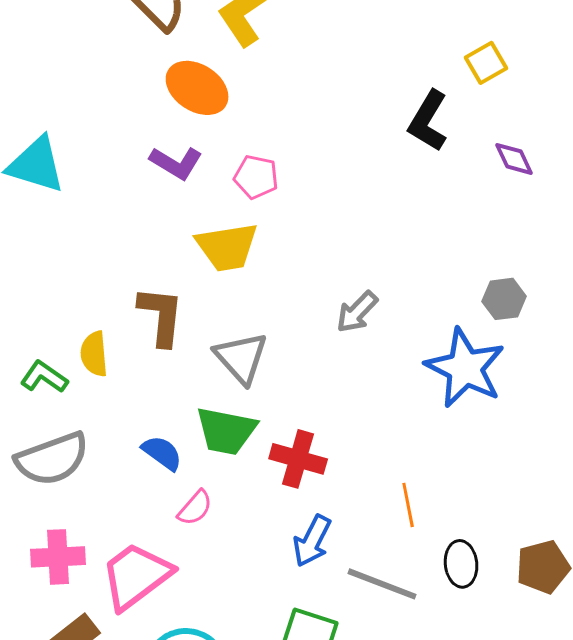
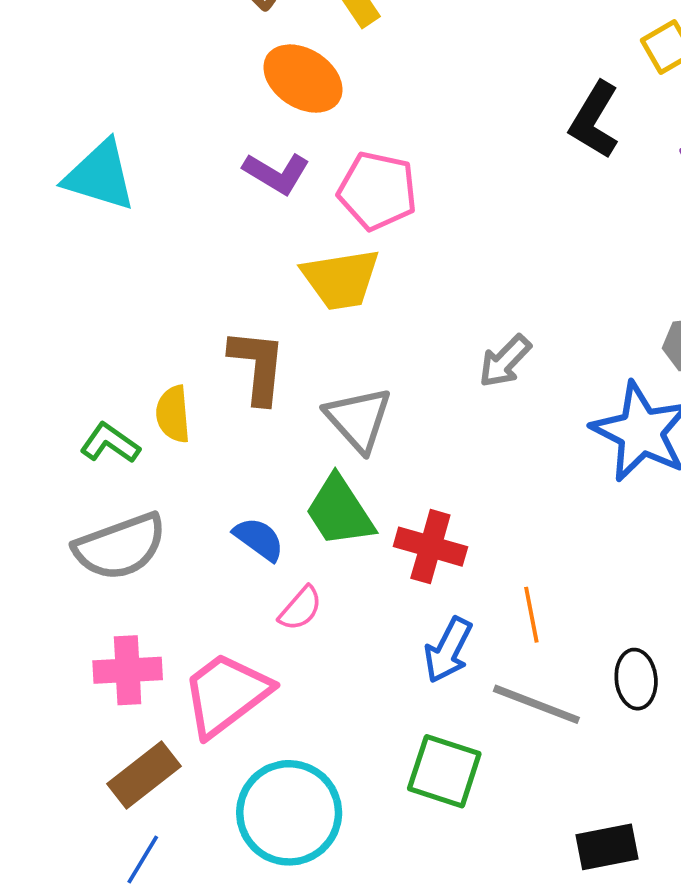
pink pentagon: (256, 177) -> (377, 191), size x1.4
green trapezoid: (226, 431) -> (340, 511), turned 46
orange line: (408, 505) -> (531, 615), moved

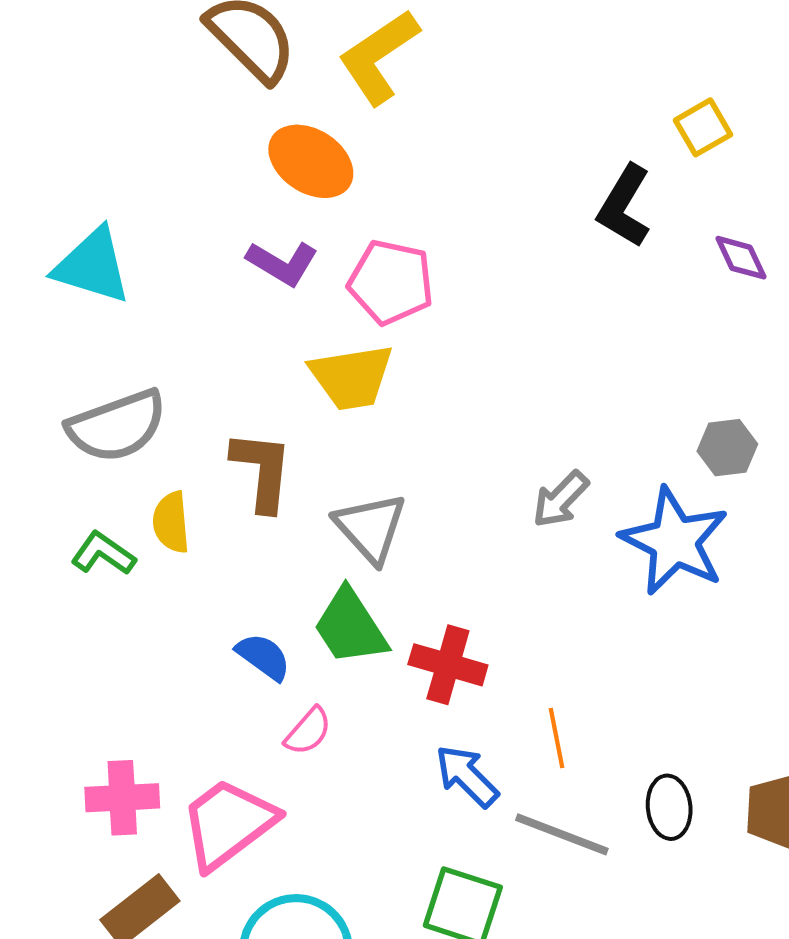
gray arrow: (505, 361) -> (561, 499), moved
gray semicircle: (120, 547) -> (117, 426), moved
blue arrow: (448, 650) -> (467, 776), turned 108

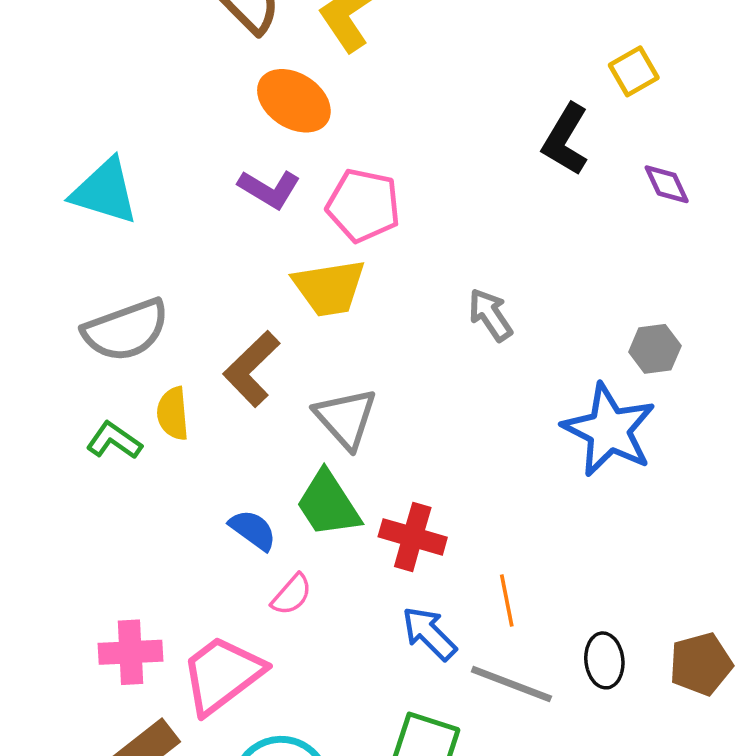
brown L-shape: (262, 471) -> (252, 369), turned -140
gray arrow: (561, 499) -> (490, 315), moved, turned 102

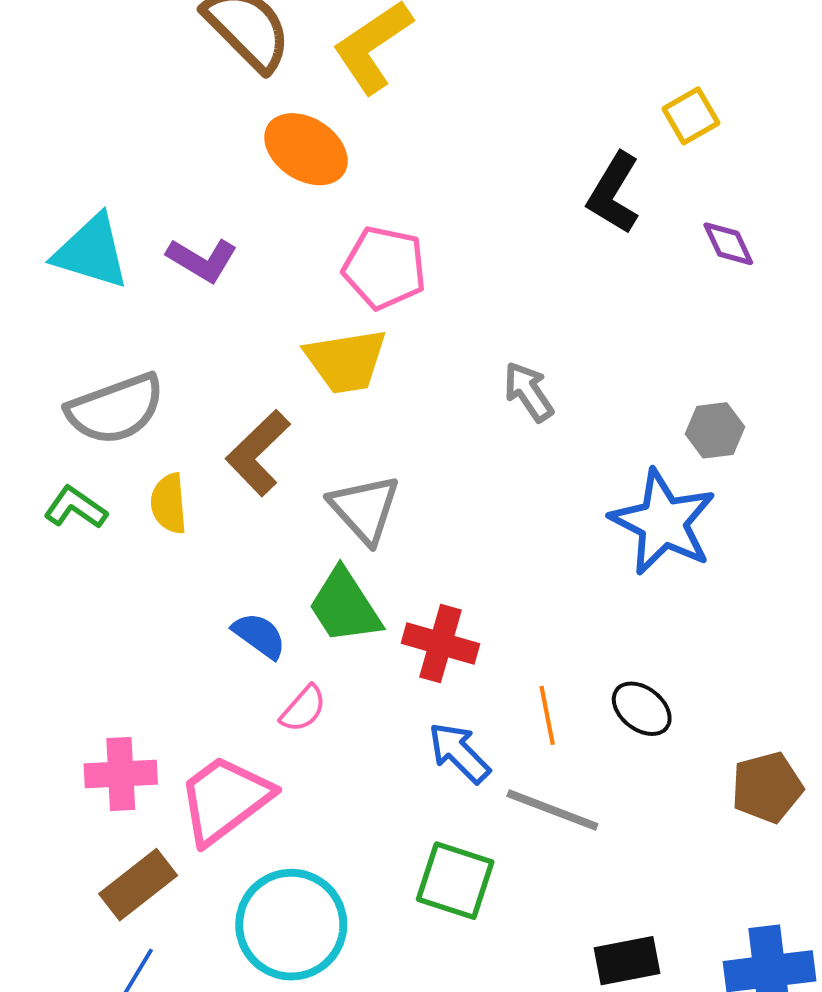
purple L-shape: (269, 189) -> (202, 260), moved
green L-shape: (114, 441) -> (75, 508), moved
black ellipse: (604, 660) -> (642, 709), moved, turned -46

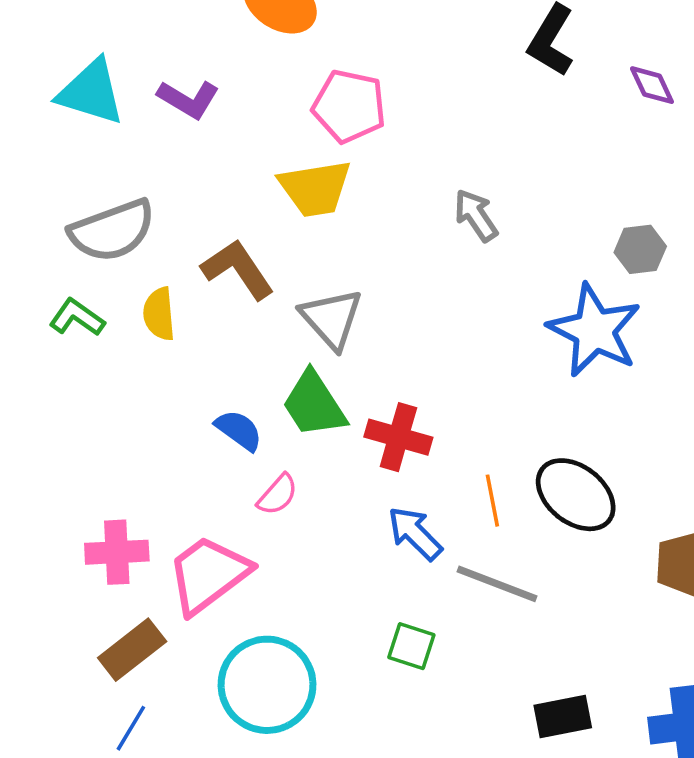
brown L-shape: (258, 453) -> (238, 269), turned 100
black ellipse: (642, 709) -> (576, 495), size x1.5
green square: (455, 881) -> (411, 646), size x0.7

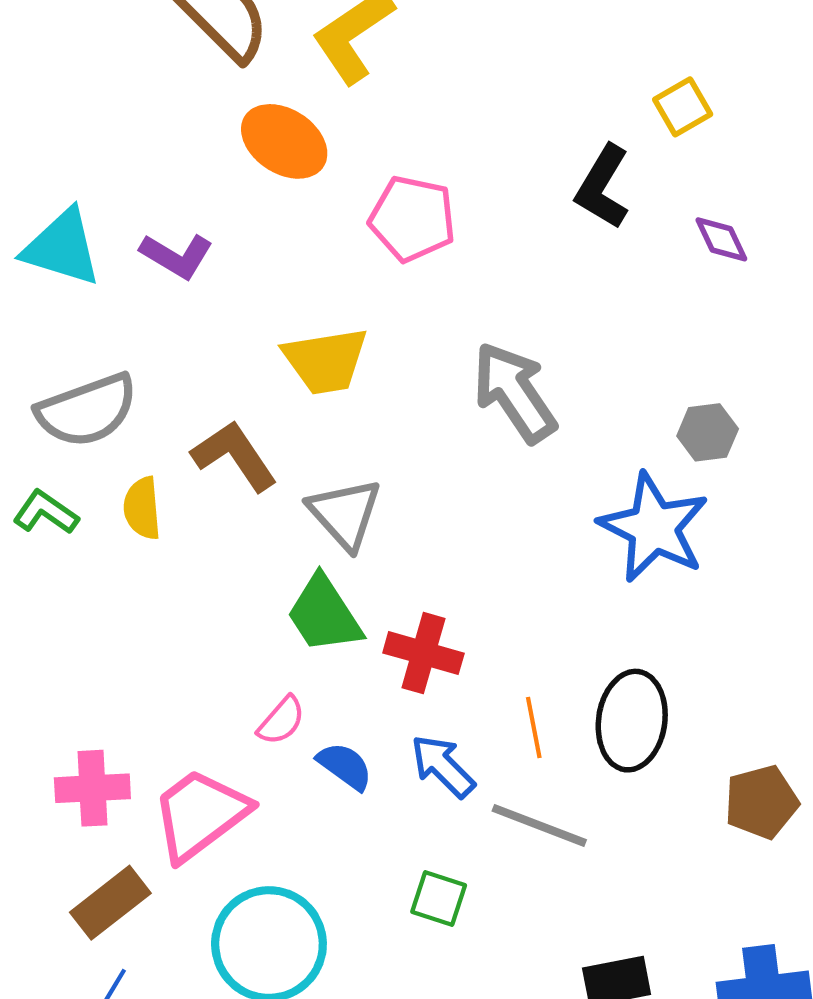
pink pentagon: (349, 106) -> (412, 219), moved
gray arrow: (476, 215) -> (514, 392), size x1.6
blue semicircle: (239, 430) -> (345, 766), moved
black ellipse: (576, 495) -> (632, 721), turned 60

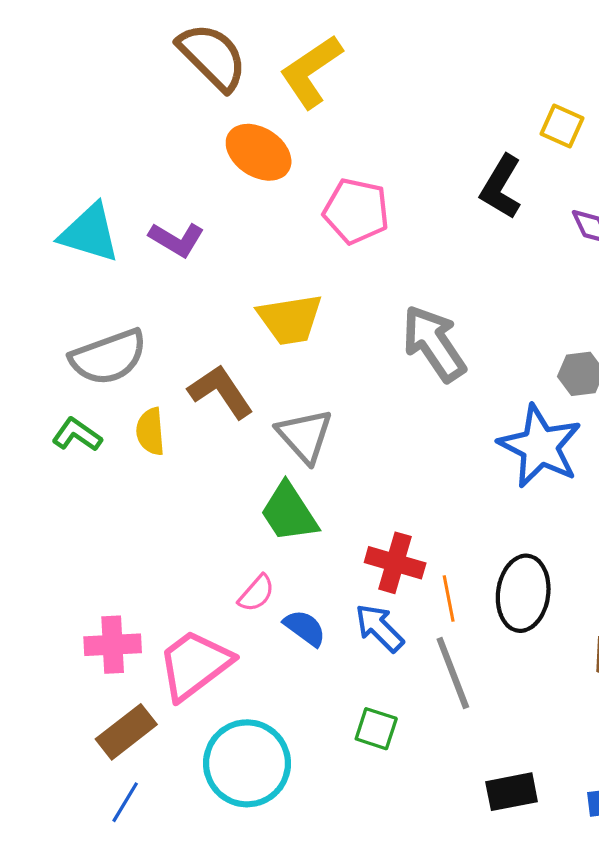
yellow square: (683, 107) -> (562, 126), turned -36
red cross: (423, 653) -> (395, 563), moved
gray line: (539, 825) -> (453, 673), turned 48

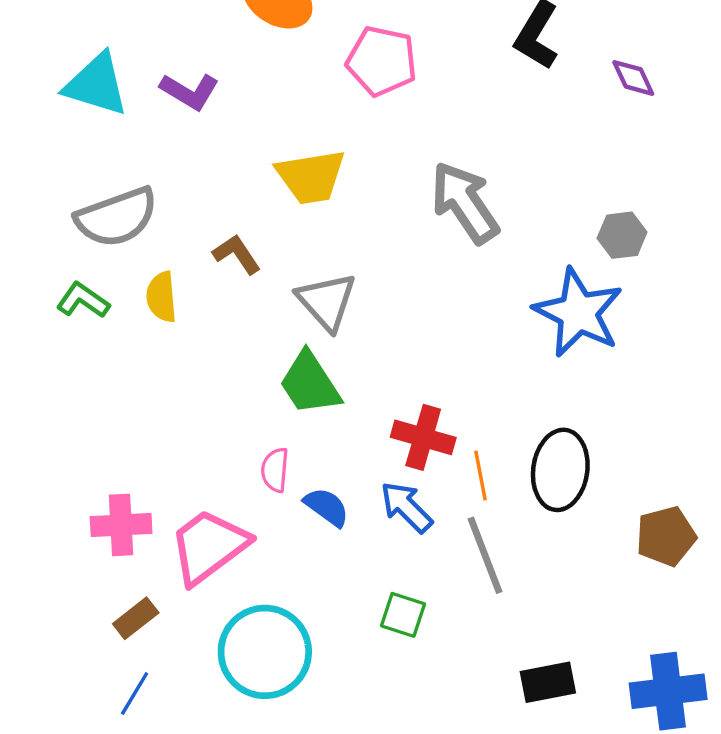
brown L-shape: (221, 392) -> (237, 254), size x0.7
pink semicircle: (256, 593) -> (275, 470), turned 144
brown rectangle: (126, 732) -> (136, 618), size x0.7

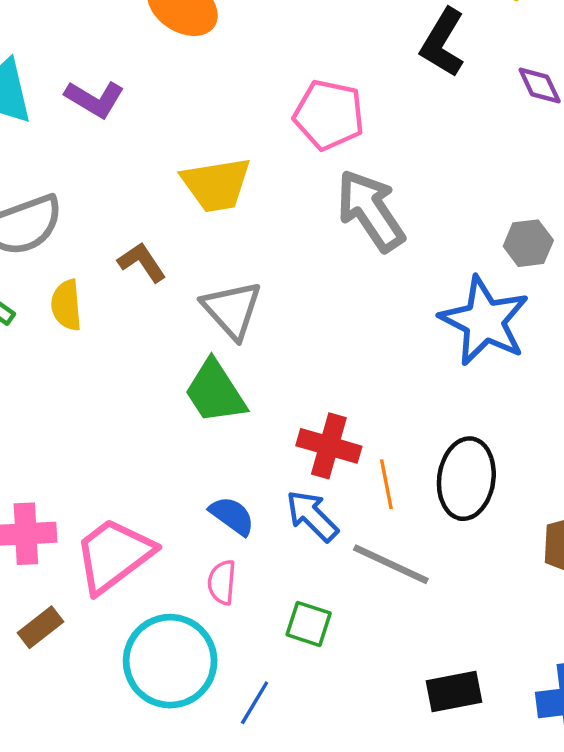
pink pentagon: (382, 61) -> (329, 115), moved
pink semicircle: (275, 470) -> (222, 582), moved
gray line: (485, 555) -> (391, 564), turned -44
blue line: (135, 693) -> (255, 703), moved

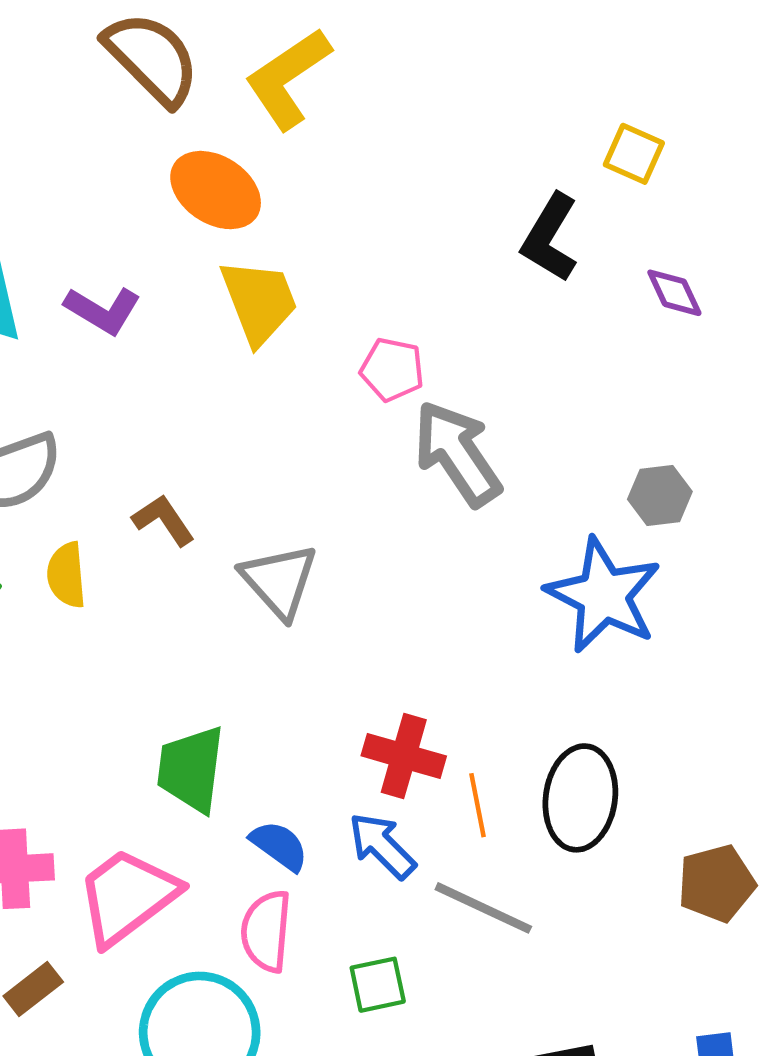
pink pentagon: (329, 115) -> (392, 370), moved, size x0.7
yellow trapezoid: (216, 185) -> (259, 301), moved, turned -102
green trapezoid: (215, 392) -> (191, 769), moved, turned 40
pink semicircle: (222, 582) -> (266, 931), size x1.4
green square: (309, 624) -> (378, 985), turned -30

